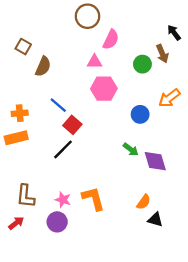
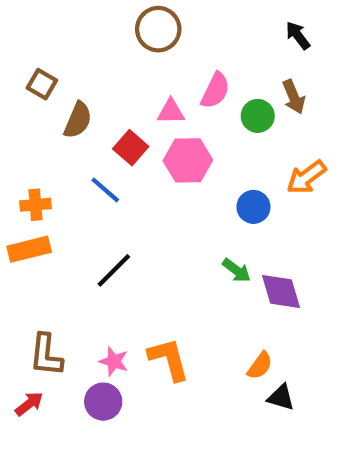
black arrow: (174, 33) -> (298, 35), moved
pink semicircle: (111, 40) -> (215, 90), moved
red square: (72, 125) -> (131, 148), moved

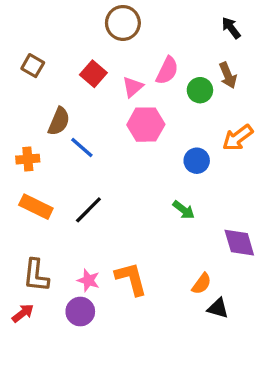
pink triangle: (171, 112) -> (133, 87), turned -40
brown semicircle: (78, 120) -> (59, 121), moved
red square: (131, 148) -> (93, 74), moved
orange rectangle: (29, 249) -> (36, 207), moved, turned 40
purple diamond: (281, 292) -> (239, 243), moved

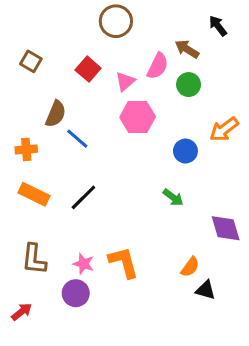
brown arrow: (228, 75) -> (187, 49), moved, turned 145
red arrow: (23, 313) -> (22, 312), moved

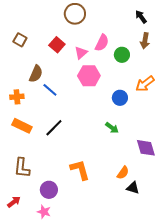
brown arrow: (187, 49) -> (145, 41), moved, turned -112
pink star: (83, 264) -> (44, 212), moved

